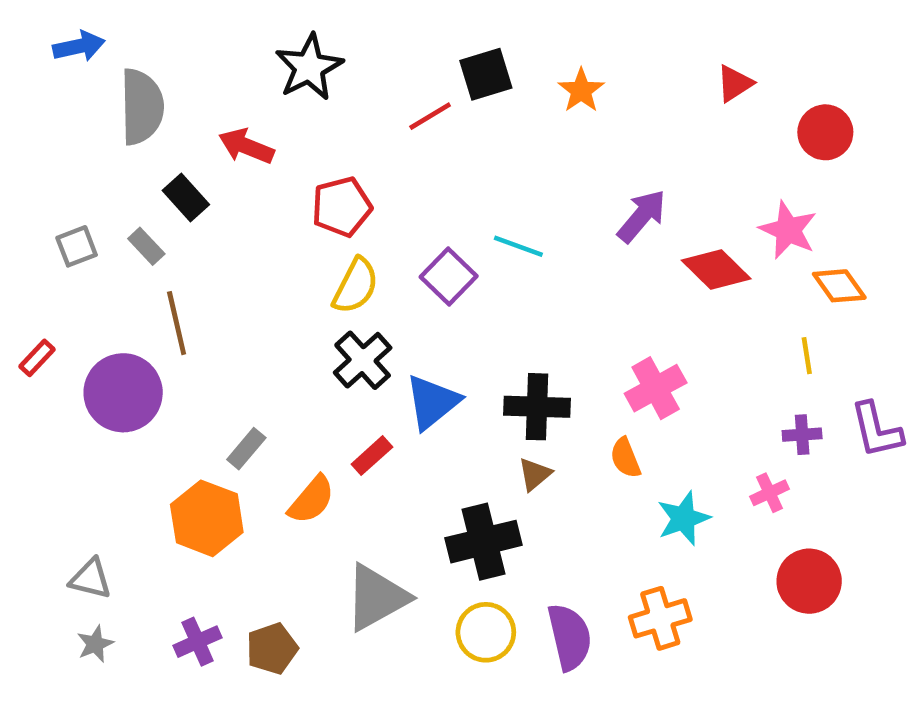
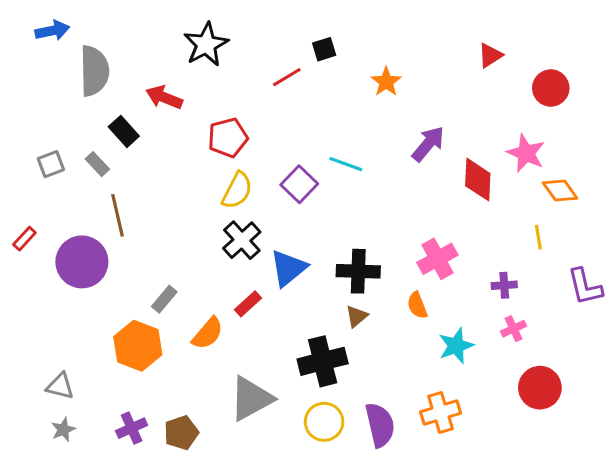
black square: (486, 74) -> (324, 49), size x0.7
orange star: (581, 90) -> (386, 82), moved
red diamond: (716, 270) -> (478, 180), turned 48
purple cross: (802, 435) -> (504, 285), moved

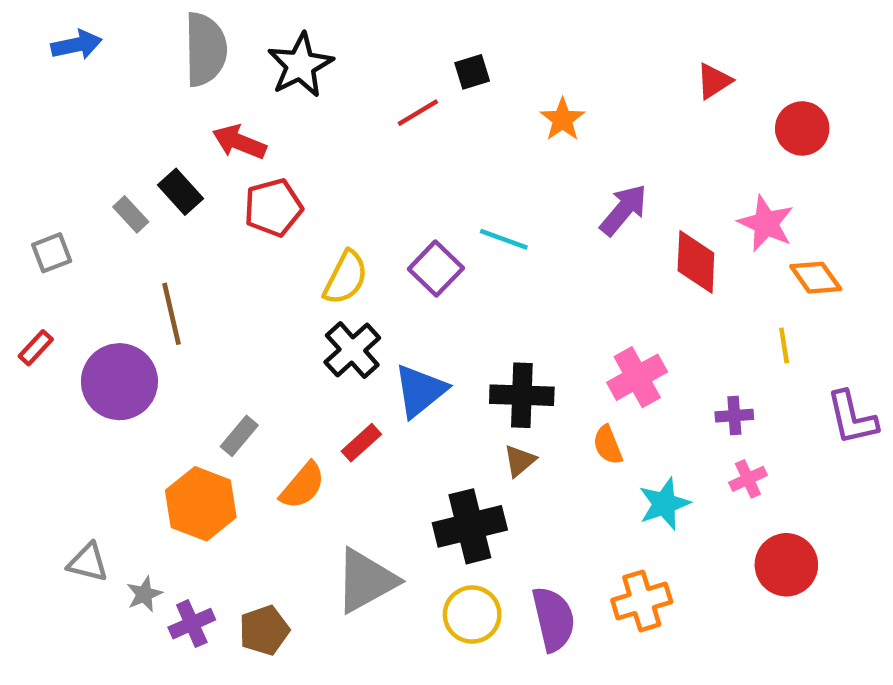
gray semicircle: (94, 71) -> (205, 49), moved
red pentagon: (228, 138) -> (273, 208), moved
gray square: (51, 164) -> (52, 253), moved
gray rectangle: (97, 164) -> (131, 214), moved
gray star: (63, 430) -> (144, 594), moved

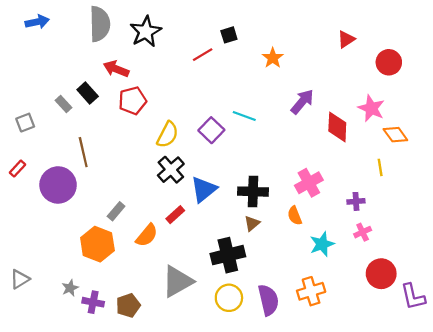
purple L-shape: (852, 418) -> (413, 297), moved
gray triangle: (88, 563) -> (20, 279), moved, turned -45
purple cross: (192, 624) -> (93, 302), turned 35

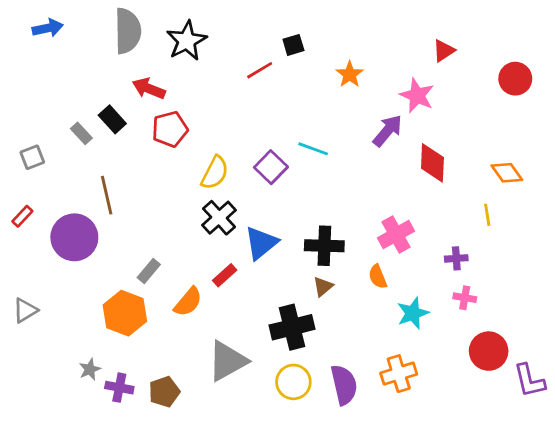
red circle: (389, 62) -> (515, 79), moved
pink star: (371, 108) -> (417, 95), moved
pink cross: (363, 232) -> (465, 298), turned 35
gray triangle: (20, 279) -> (25, 310), moved

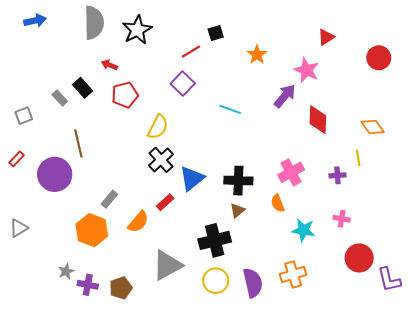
red arrow: (149, 88) -> (109, 65), size x0.7
purple square: (271, 167) -> (183, 84), moved
purple cross: (456, 258) -> (337, 175), moved
cyan star: (413, 313) -> (303, 230), turned 30

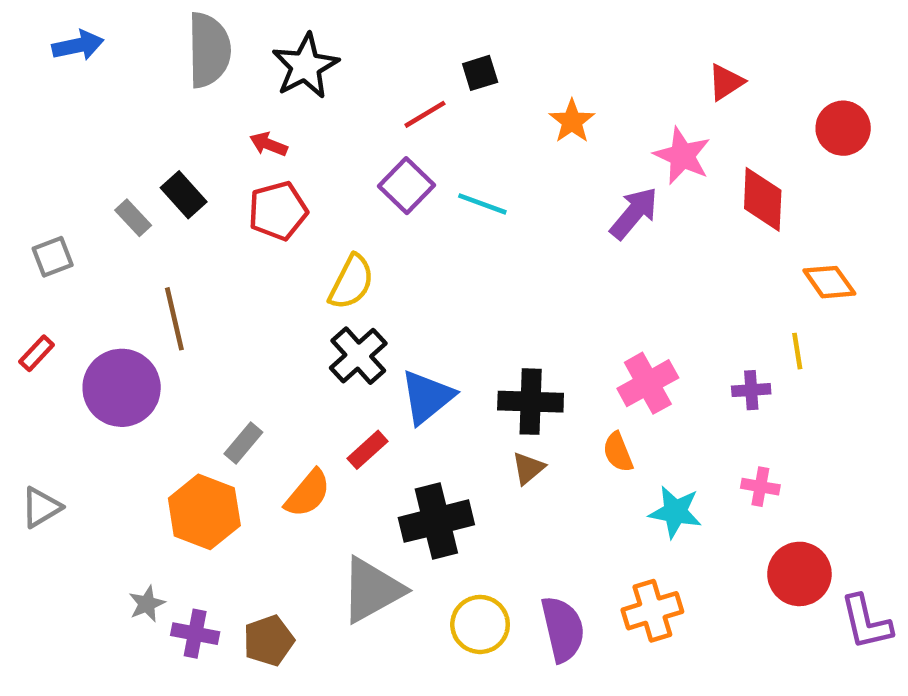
red arrow: (109, 65) -> (269, 144), moved
cyan line: (230, 109) -> (482, 204), moved
red diamond: (318, 120) -> (763, 199), moved
black cross: (215, 240) -> (436, 521), moved

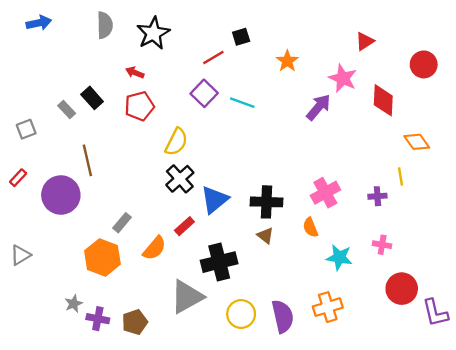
gray semicircle: (209, 50) -> (105, 25), size x0.7
brown triangle: (528, 468) -> (265, 235), turned -42

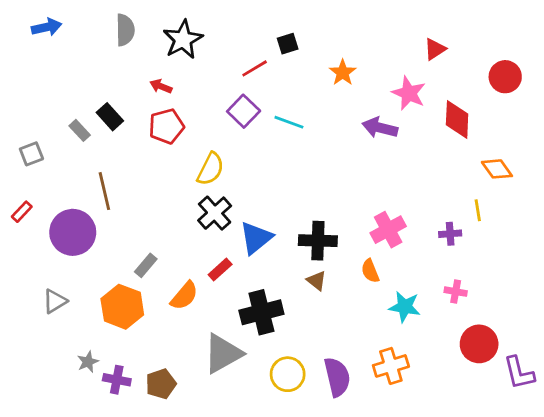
purple arrow: (319, 107) -> (380, 128), turned -116
gray triangle: (20, 255) -> (55, 301), moved

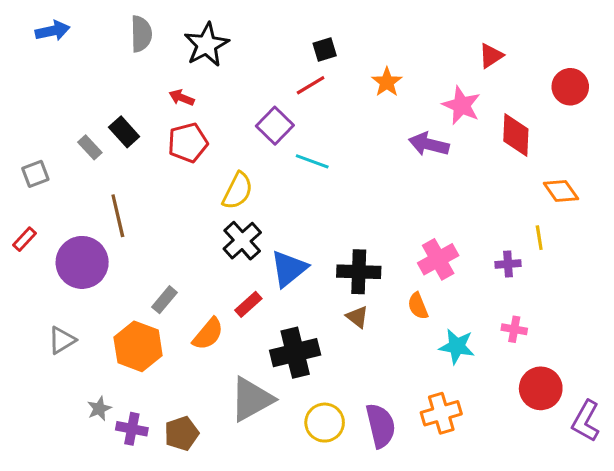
red line: (255, 68) -> (311, 85), moved
cyan line: (289, 122) -> (312, 161), moved
purple L-shape: (519, 373) -> (586, 421), turned 42

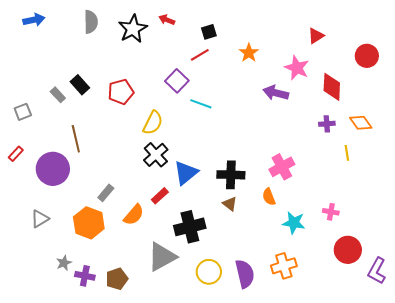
red arrow: (182, 98) -> (167, 20), moved
purple cross: (508, 264) -> (327, 124), moved

